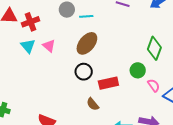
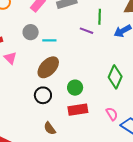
pink triangle: (49, 46) -> (10, 58), moved
green circle: (138, 70) -> (75, 88), moved
red rectangle: (108, 83) -> (78, 110), moved

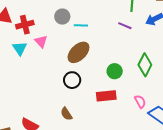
purple line: (87, 31) -> (125, 26), moved
green circle: (75, 88) -> (115, 71), moved
brown semicircle: (50, 128) -> (66, 114), moved

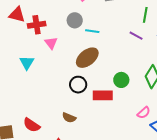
cyan triangle: (20, 48) -> (27, 63), moved
red rectangle: (106, 96) -> (103, 95), moved
pink semicircle: (140, 102) -> (144, 113), turned 72
brown semicircle: (66, 114) -> (69, 118), turned -40

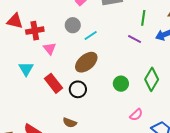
cyan line: (92, 31) -> (91, 36), turned -40
red rectangle: (103, 95) -> (53, 83), moved, turned 54
pink semicircle: (144, 113) -> (136, 115), moved

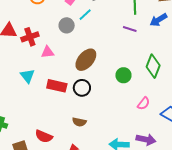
cyan line: (91, 36) -> (85, 15), moved
pink triangle: (50, 49) -> (48, 52), turned -48
red rectangle: (53, 83) -> (57, 86), turned -30

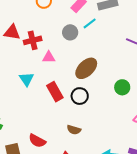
red rectangle: (57, 86) -> (55, 92), turned 42

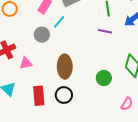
brown ellipse: (86, 68) -> (65, 67), turned -35
red rectangle: (55, 92) -> (39, 96), turned 36

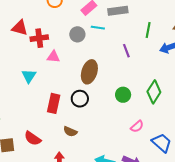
cyan line: (59, 22) -> (98, 28), turned 40
purple line: (105, 31) -> (126, 51), moved, turned 40
red rectangle: (39, 96) -> (54, 103), moved

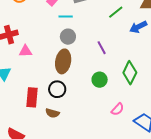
green line: (148, 30) -> (116, 12), turned 49
gray circle: (77, 34) -> (68, 37), moved
purple line: (126, 51) -> (102, 48), moved
brown semicircle: (70, 132) -> (52, 113), moved

